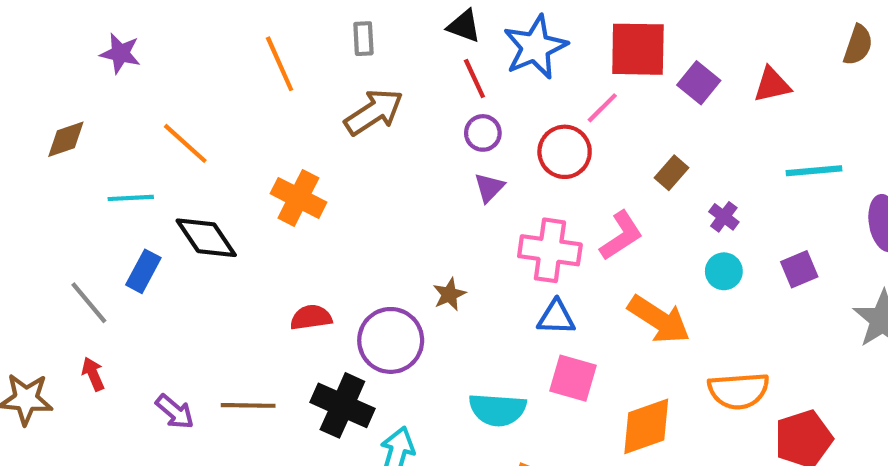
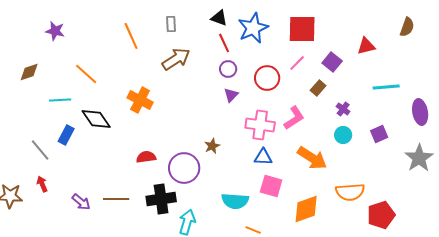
purple square: (699, 83) -> (332, 62), moved
pink line: (602, 108) -> (297, 63), moved
black cross: (342, 405) -> (161, 199), turned -32

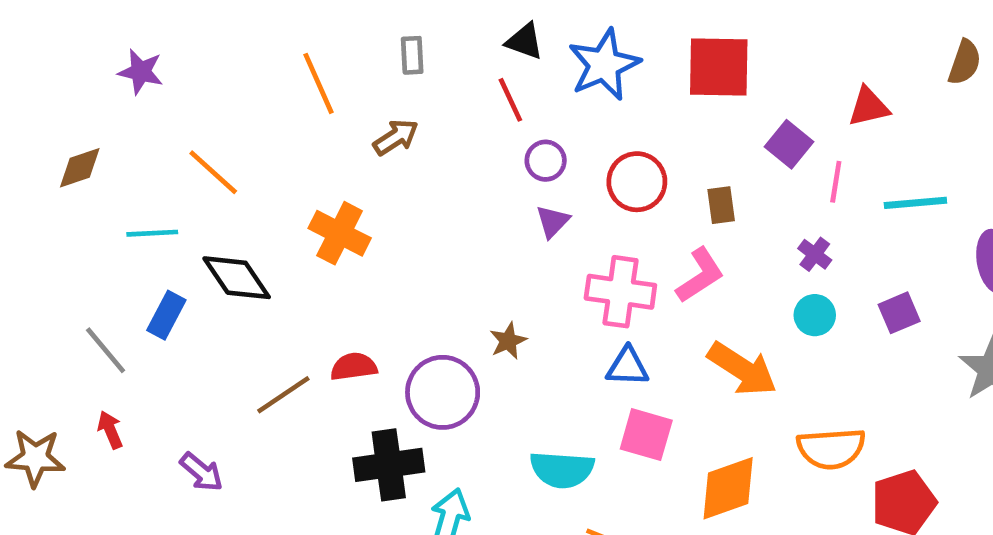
red line: (224, 43) -> (510, 100), moved
brown arrow: (176, 59) -> (396, 137), moved, size x0.7
pink line: (297, 63) -> (836, 182), moved, turned -36
brown rectangle: (318, 88) -> (721, 205), moved, turned -49
brown line: (116, 199) -> (283, 395), moved, turned -35

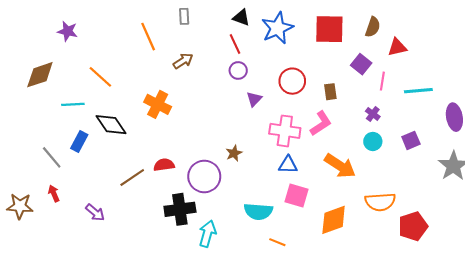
gray rectangle: (412, 55) -> (184, 16), moved
brown semicircle: (965, 62) -> (373, 27), moved
purple circle: (546, 161) -> (238, 70), moved
brown diamond: (80, 168) -> (40, 75), size x1.4

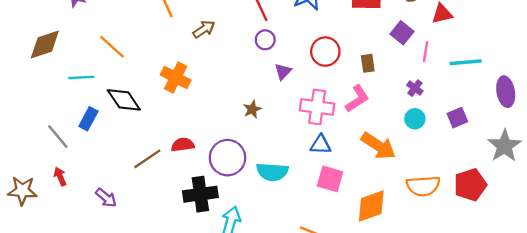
brown star: (234, 153) -> (252, 109), moved
cyan semicircle: (258, 211) -> (272, 172), moved
red pentagon: (413, 226) -> (470, 185), moved

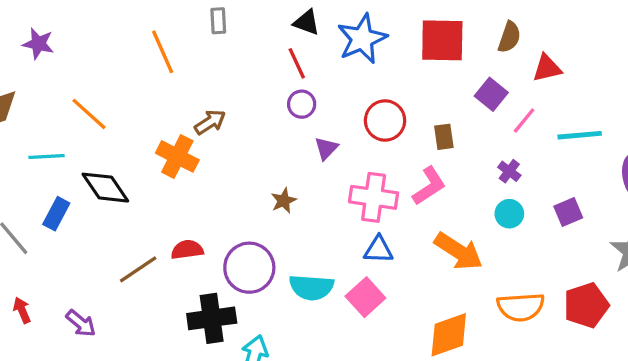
brown arrow: (204, 29) -> (210, 122), moved
pink line: (426, 52) -> (524, 121), turned 30
red arrow: (60, 177) -> (22, 310), moved
pink square: (330, 179) -> (365, 297), moved, turned 32

